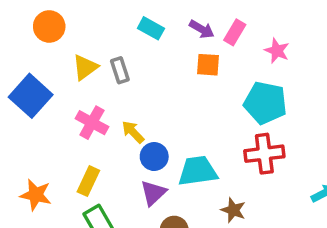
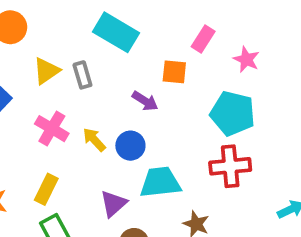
cyan rectangle: (151, 28) -> (116, 32), size x1.6
purple arrow: (202, 29) -> (145, 101), moved
blue circle: (154, 157) -> (130, 146), moved

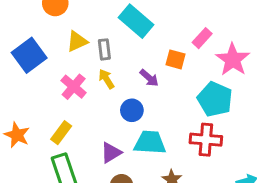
pink star: (246, 59) -> (233, 60), size x1.6
yellow arrow: (94, 140) -> (106, 79), moved

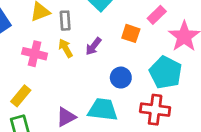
purple arrow: (149, 78) -> (93, 46), moved, turned 84
pink cross: (74, 87) -> (35, 54), turned -30
blue circle: (132, 110) -> (121, 78), moved

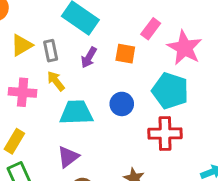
purple arrow: (93, 46) -> (89, 57), moved
cyan trapezoid: (103, 110) -> (76, 113), moved

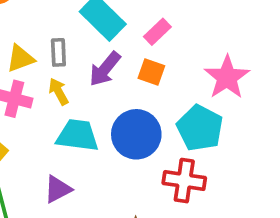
pink rectangle: (151, 29) -> (157, 32), moved
yellow triangle: (22, 45) -> (20, 59), moved
purple arrow: (89, 57) -> (105, 69), size x1.4
blue circle: (122, 104) -> (136, 134), size x1.6

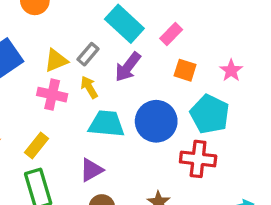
gray rectangle: (58, 52) -> (88, 54), turned 45
orange square: (151, 72) -> (185, 70), moved
pink star: (227, 77) -> (231, 70), size x0.6

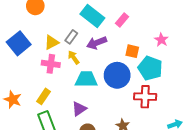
purple arrow: (128, 67) -> (97, 43), turned 36
orange square: (185, 70) -> (132, 51), moved

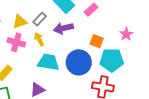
cyan pentagon: (150, 68) -> (112, 60), turned -30

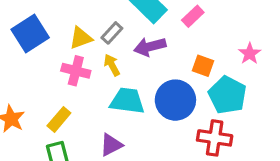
cyan pentagon: (112, 60) -> (227, 95), turned 30

